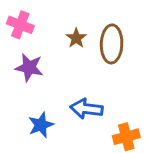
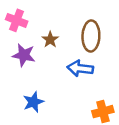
brown star: (76, 38) -> (50, 40), moved
blue arrow: (87, 109) -> (80, 68), moved

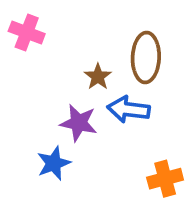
brown star: (50, 40) -> (98, 77), moved
purple star: (24, 55) -> (79, 123), moved

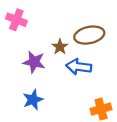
brown ellipse: (146, 57) -> (89, 35), turned 76
purple star: (79, 123) -> (34, 62), moved

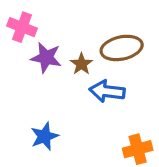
purple star: (34, 62) -> (46, 58), moved

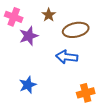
purple star: (46, 58) -> (29, 36), turned -30
brown star: (81, 64) -> (49, 15), moved

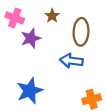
brown ellipse: (76, 30) -> (81, 32), turned -75
blue star: (28, 85) -> (30, 91), size x1.4

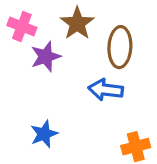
brown star: (52, 16) -> (77, 23), size x1.5
blue star: (30, 91) -> (44, 134), size x0.7

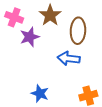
blue star: (44, 134) -> (40, 94), moved, turned -30

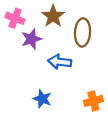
blue arrow: (69, 59) -> (60, 62), moved

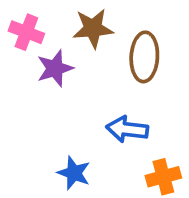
brown star: (53, 16) -> (93, 28), turned 30
blue arrow: (60, 62) -> (127, 129), moved

